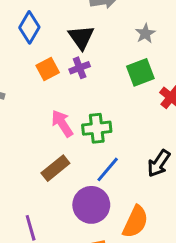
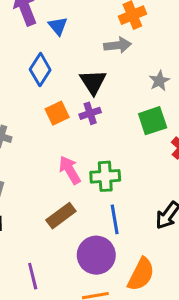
blue line: (108, 169) -> (115, 219), turned -52

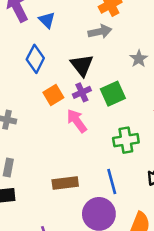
green square: (153, 121) -> (113, 94), moved
pink arrow: (70, 170) -> (77, 121), moved
green cross: (105, 176) -> (126, 140), moved
brown rectangle: (61, 216) -> (65, 183), turned 35

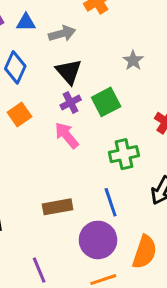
blue triangle: (47, 20) -> (26, 22), turned -42
gray arrow: (100, 32) -> (62, 34), moved
orange square: (53, 95) -> (20, 114), moved

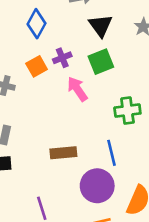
black triangle: (69, 72) -> (101, 26), moved
green square: (106, 102) -> (101, 62), moved
purple cross: (71, 103) -> (62, 58), moved

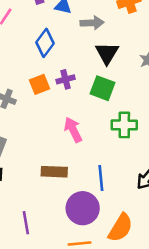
green square: (101, 62) -> (103, 88), turned 35
pink arrow: (77, 89) -> (73, 130), moved
green cross: (127, 111) -> (124, 125), moved

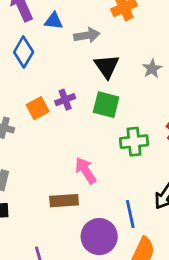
blue diamond: (45, 43) -> (24, 52), moved
pink arrow: (73, 130) -> (86, 170), moved
blue line: (101, 178) -> (130, 214), moved

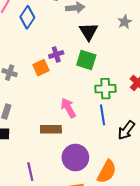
gray star: (152, 69) -> (125, 22), moved
orange square: (38, 108) -> (41, 68), moved
blue line: (130, 214) -> (102, 115), moved

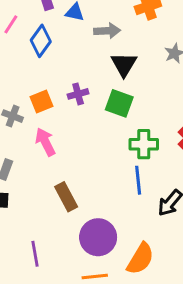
orange square: (41, 68) -> (41, 101), moved
pink arrow: (68, 108) -> (45, 142), moved
brown rectangle: (51, 129) -> (66, 197), turned 60

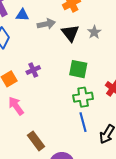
black triangle: (124, 64) -> (70, 33), moved
green square: (119, 103) -> (78, 69), moved

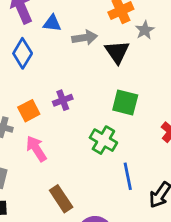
gray star: (94, 32) -> (145, 30), moved
green cross: (83, 97) -> (103, 140), moved, turned 36

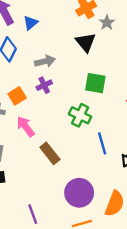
blue triangle: (52, 23) -> (31, 23), turned -42
gray arrow: (85, 38) -> (45, 61), moved
brown rectangle: (61, 199) -> (50, 153), moved

